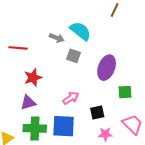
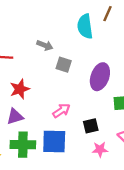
cyan semicircle: (80, 31) -> (85, 26), moved, turned -135

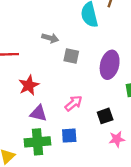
purple triangle: (15, 117) -> (38, 113), moved, turned 36
blue square: (54, 141) -> (69, 136), size x0.6

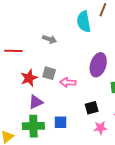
gray square: (71, 56) -> (49, 73), moved
pink arrow: (74, 103) -> (68, 82), moved, turned -140
purple triangle: (38, 113) -> (36, 102), turned -42

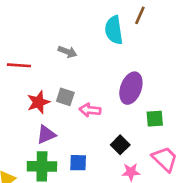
black square: (92, 108) -> (120, 145), turned -32

